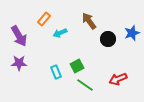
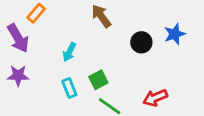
orange rectangle: (44, 19) -> (36, 13), moved
brown arrow: (89, 21) -> (101, 16), moved
cyan arrow: (60, 33) -> (69, 52), moved, turned -40

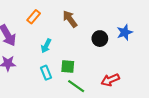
orange rectangle: (36, 13) -> (34, 17), moved
green square: (98, 80) -> (68, 66), turned 32

